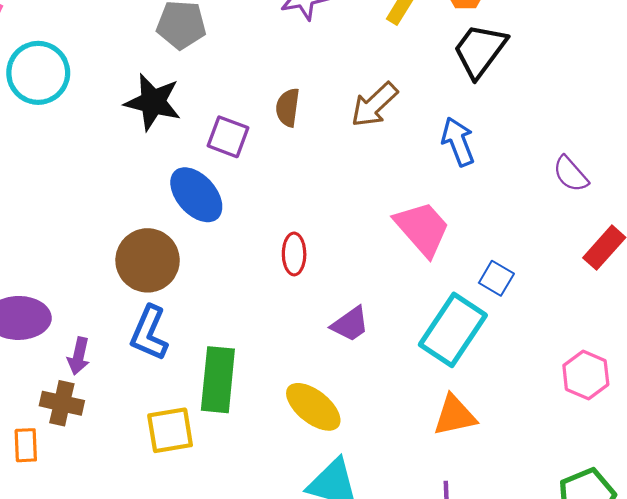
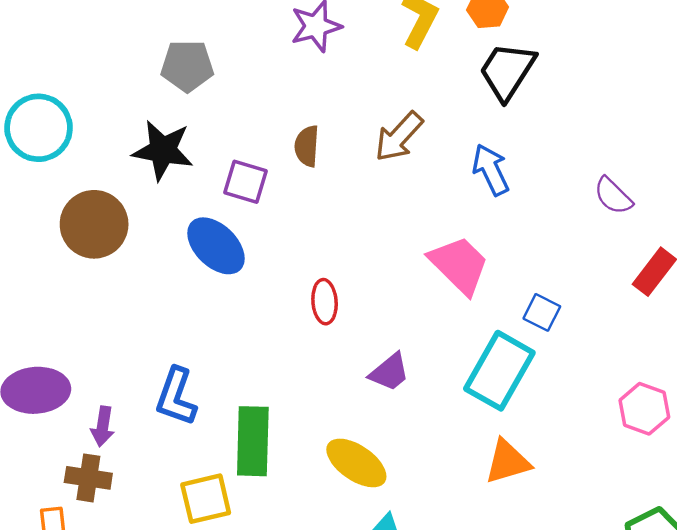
brown circle: (148, 260) -> (94, 224), moved

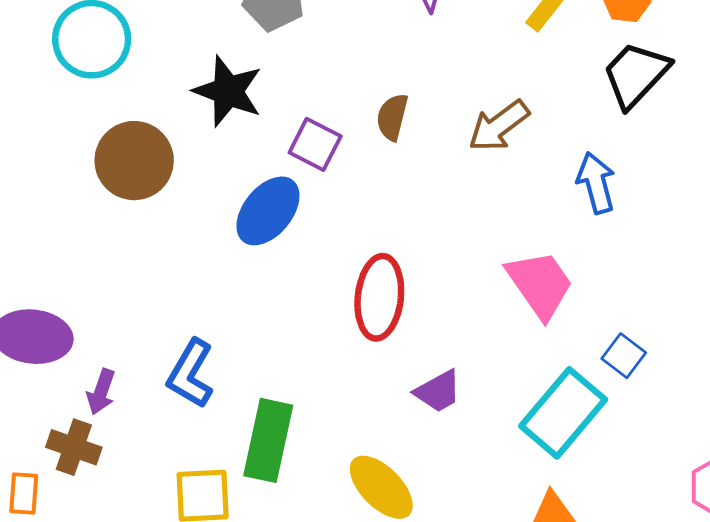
blue ellipse: (216, 246) -> (268, 211), turned 74
red ellipse: (325, 302) -> (379, 297), size x1.6

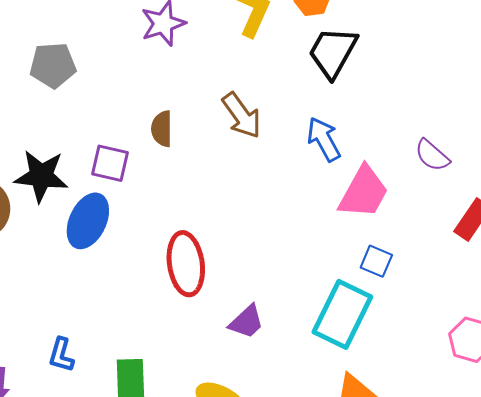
black star: (228, 91) -> (41, 176), moved
brown arrow: (499, 126) -> (242, 115), turned -75
pink trapezoid: (540, 284) -> (364, 192), moved, turned 78
blue L-shape: (191, 374) -> (61, 355), size x0.7

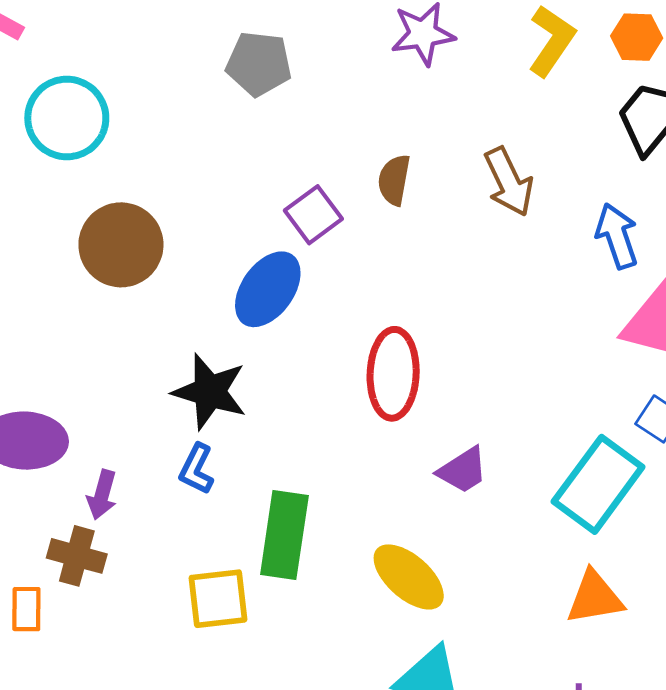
purple square: (110, 163) -> (313, 215), turned 30
black star: (41, 176) -> (210, 392), moved

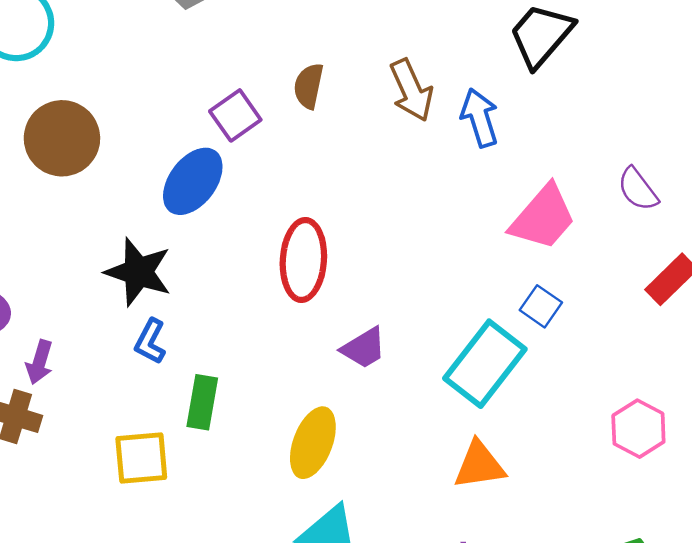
blue arrow: (617, 236) -> (480, 118), moved
blue L-shape: (197, 469) -> (150, 341), moved
green rectangle: (284, 535) -> (202, 402), size x0.7
yellow ellipse: (409, 577) -> (313, 443), turned 68

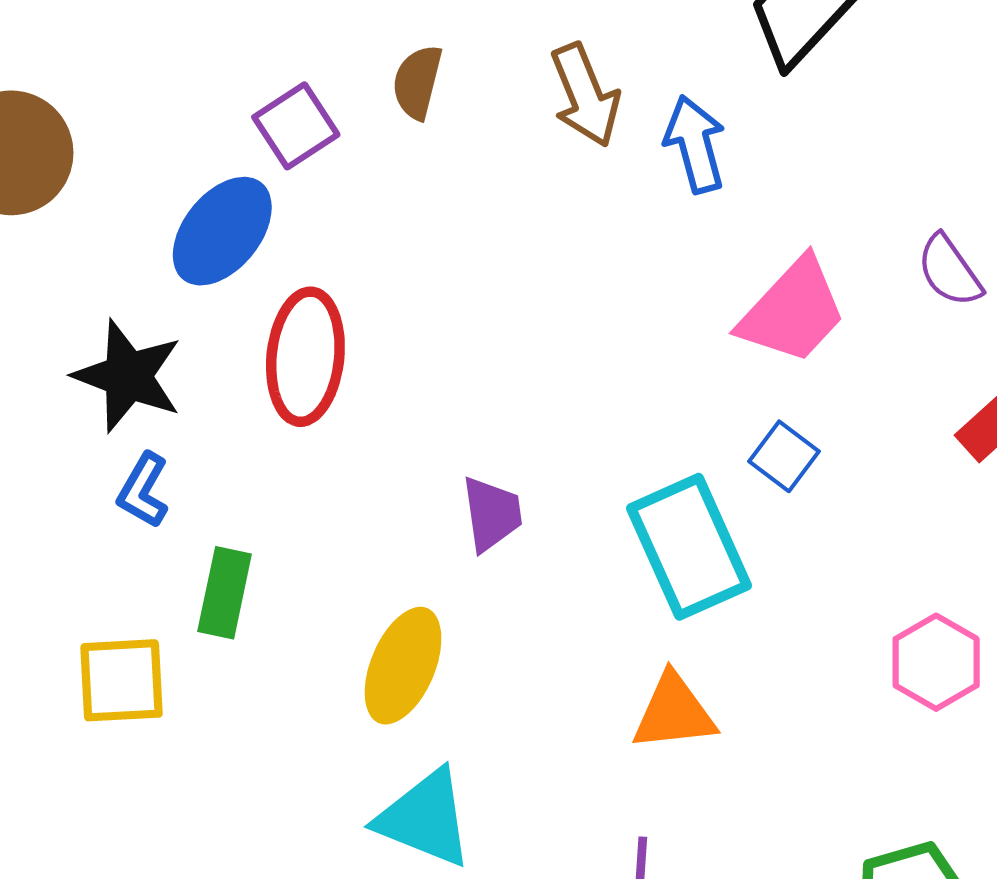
red ellipse: (303, 260) -> (305, 357), moved
purple trapezoid: (364, 348) -> (492, 514), turned -69
cyan rectangle: (485, 364) -> (689, 547), turned -64

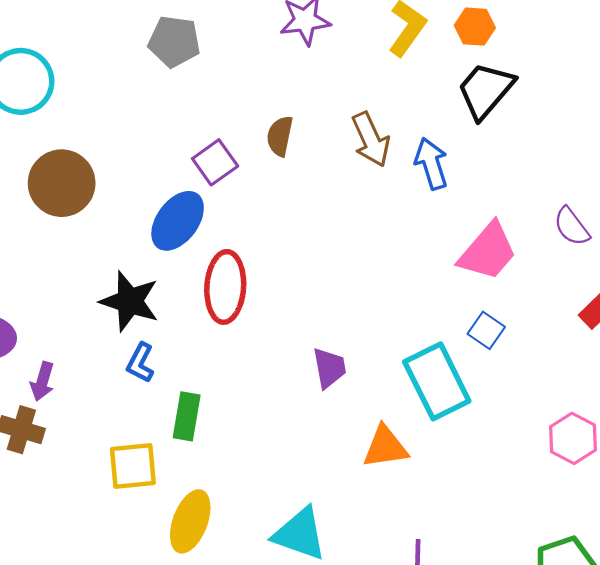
yellow ellipse: (403, 666) -> (190, 521), moved
orange triangle: (674, 712) -> (385, 447), moved

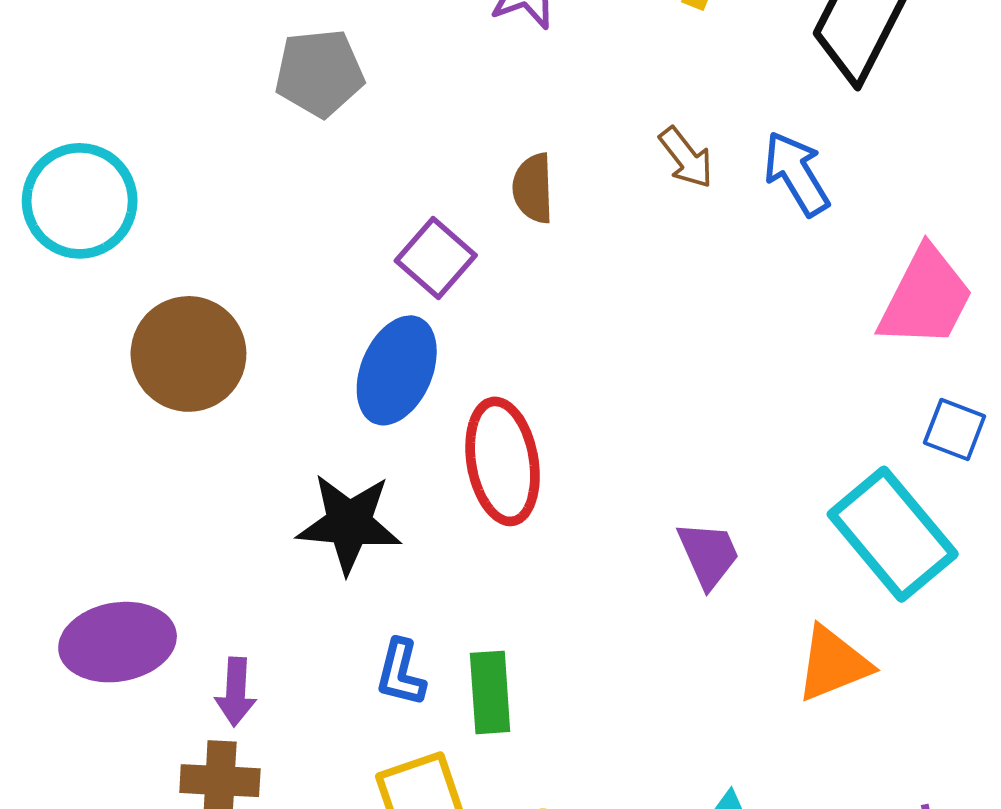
brown arrow: (371, 139) -> (686, 158), size x0.7
blue L-shape: (140, 363) -> (401, 673), moved

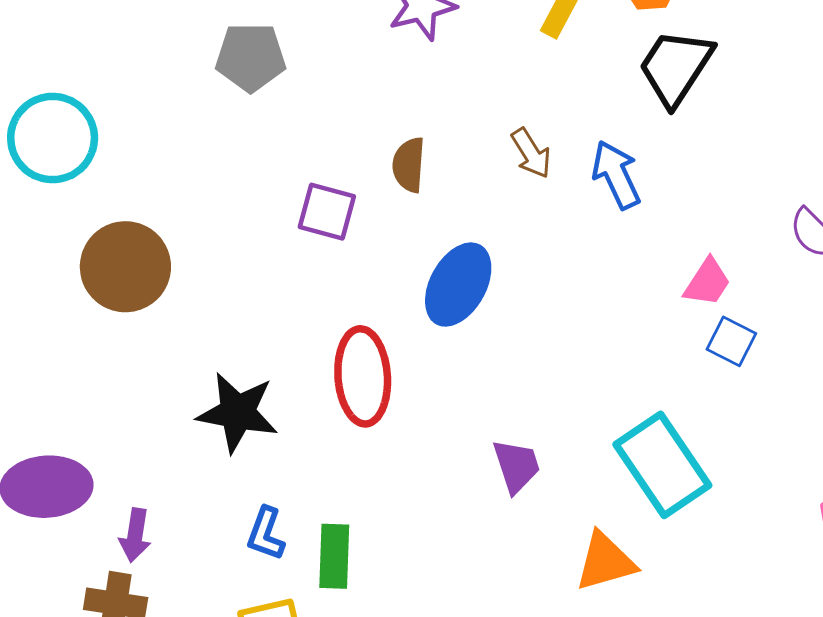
purple square: (436, 258) -> (327, 212), turned -32
pink trapezoid: (926, 298) -> (707, 282), size x0.6
blue ellipse: (397, 370) -> (458, 285), moved
blue square: (955, 429) -> (731, 341), moved

